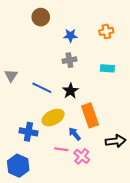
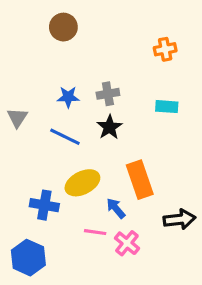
blue star: (70, 36) -> (68, 97), moved
black star: (70, 91) -> (109, 127), moved

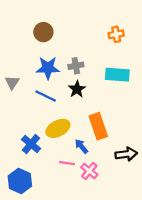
brown circle: (63, 27) -> (43, 32), moved
blue star: (68, 97) -> (48, 68), size x1.5
cyan rectangle: (167, 107) -> (117, 75), size x1.5
blue cross: (44, 205) -> (31, 144), turned 30

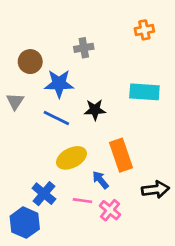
brown circle: (43, 32) -> (30, 62), moved
orange cross: (116, 34) -> (144, 30), moved
gray cross: (76, 66) -> (84, 48), moved
black star: (77, 89) -> (95, 110), turned 30
blue cross: (31, 144) -> (44, 194), moved

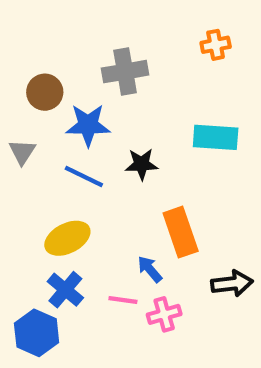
gray cross: (84, 48) -> (125, 72), size x1.5
yellow ellipse: (71, 158) -> (67, 238), moved
pink cross: (110, 210) -> (164, 314), turned 35

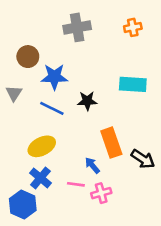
gray cross: (125, 72) -> (77, 27), moved
black arrow: (232, 284) -> (143, 159), moved, turned 40

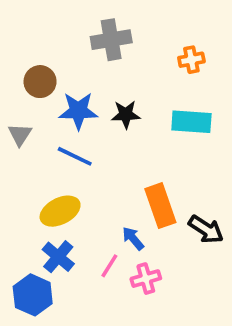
orange cross: (133, 27) -> (191, 60), moved
black star: (87, 101) -> (126, 114), moved
pink line: (76, 184) -> (109, 266), turned -66

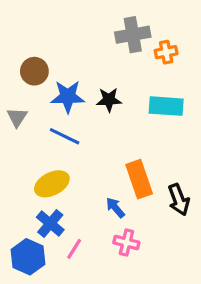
gray cross: (111, 40) -> (133, 35), moved
black arrow: (206, 229) -> (179, 200), turned 36
pink line: (109, 266) -> (74, 249), moved
pink cross: (146, 279) -> (126, 243), turned 30

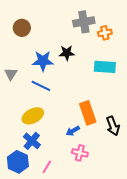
brown circle: (34, 71) -> (22, 28), moved
black star: (109, 100) -> (67, 53), moved
blue arrow: (115, 208) -> (73, 131), turned -80
pink line: (74, 249) -> (47, 167), moved

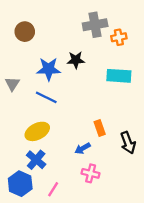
orange rectangle: (88, 113) -> (100, 128), size x0.6

